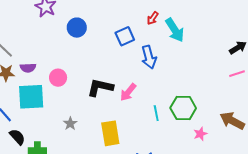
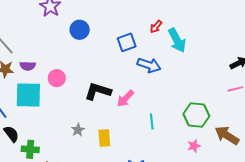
blue arrow: (149, 57) -> (149, 65), turned -60
green hexagon: (183, 108) -> (196, 115), moved
gray star: (70, 124) -> (78, 130), moved
yellow rectangle: (110, 133) -> (104, 138), size x0.7

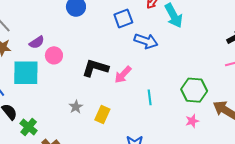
purple semicircle: (28, 66) -> (37, 42), moved, turned -35
yellow rectangle: (104, 138) -> (102, 115), turned 30
green cross: (30, 149) -> (29, 127), turned 36

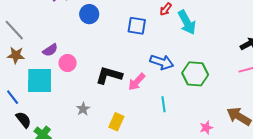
blue square: (123, 19) -> (137, 26), turned 30
blue arrow: (146, 41) -> (162, 62), moved
green hexagon: (194, 90) -> (195, 74), moved
gray star: (76, 107) -> (83, 109), moved

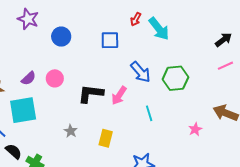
blue arrow: (162, 62) -> (141, 72), turned 40
pink circle: (68, 63) -> (55, 78), moved

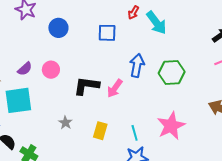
blue arrow: (141, 72) -> (137, 65), turned -130
cyan line: (149, 113) -> (135, 133), moved
pink star: (195, 129) -> (171, 126), moved, size x2.0

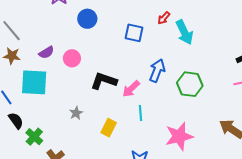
cyan line: (135, 133) -> (140, 113), moved

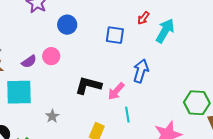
cyan arrow: (184, 32) -> (165, 31), turned -120
pink circle: (72, 58) -> (51, 56), moved
green hexagon: (190, 84) -> (197, 103), moved
gray star: (76, 113) -> (52, 116), moved

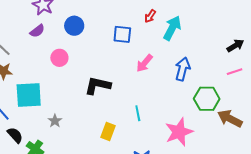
purple semicircle: (29, 61) -> (37, 31), moved
blue arrow: (141, 71) -> (183, 69), moved
pink arrow: (116, 91) -> (144, 63), moved
gray star: (52, 116) -> (55, 121), moved

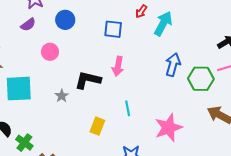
pink arrow: (144, 63) -> (118, 66), moved, turned -30
green hexagon: (207, 99) -> (201, 79), moved
gray star: (55, 121) -> (62, 96), moved

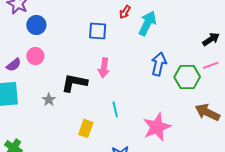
blue circle: (65, 20) -> (36, 25), moved
purple semicircle: (28, 25) -> (14, 65), moved

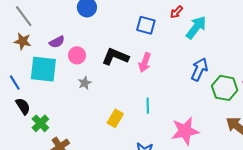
pink circle: (35, 56) -> (77, 55), moved
black L-shape: (74, 83) -> (115, 57), moved

